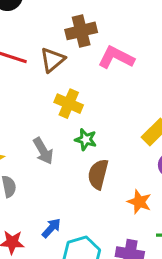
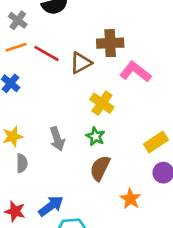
yellow cross: (69, 104) -> (102, 103), moved
blue arrow: (51, 228) -> (51, 206), size x1.4

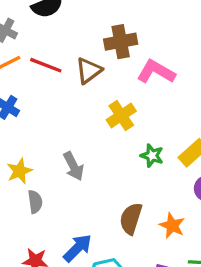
yellow cross: (102, 103) -> (121, 115), turned 30
green star: (95, 136) -> (152, 156), moved
brown semicircle: (100, 168) -> (131, 219), moved

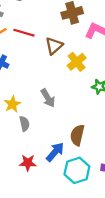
brown triangle: (89, 70) -> (54, 46), moved
brown semicircle: (131, 219) -> (77, 135), moved

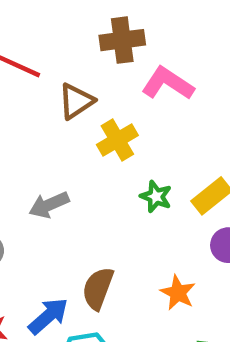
gray arrow: (48, 98) -> (49, 205), turned 90

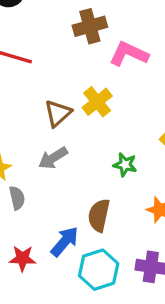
brown triangle: (76, 101) -> (58, 113), moved
green star: (156, 197) -> (125, 165), moved

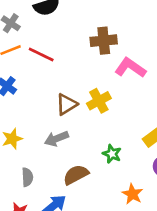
gray semicircle: (17, 198) -> (27, 177), moved
brown semicircle: (99, 215) -> (76, 175), moved, turned 40

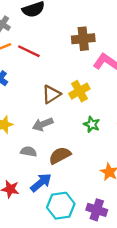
green star: (112, 154) -> (92, 124), moved
gray semicircle: (27, 177) -> (29, 152), moved, turned -77

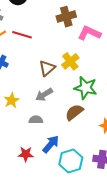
green star: (92, 124) -> (86, 88), size x1.6
brown semicircle: (60, 155) -> (74, 112), moved

